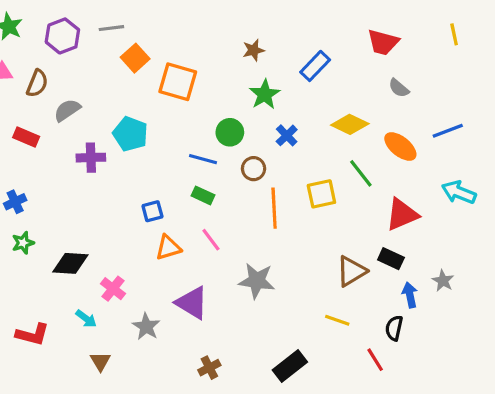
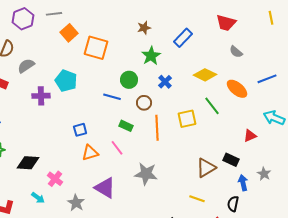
green rectangle: (203, 195) -> (126, 126), moved
red triangle: (402, 214) -> (250, 136), moved, size x0.6

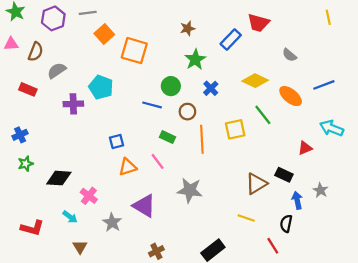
red trapezoid: (226, 23) -> (258, 23), moved

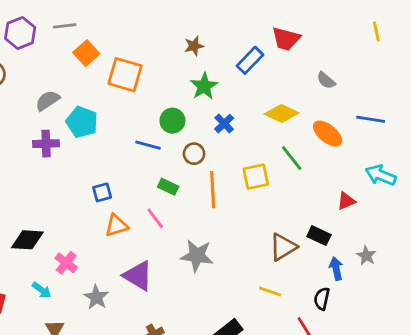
gray semicircle: (57, 71) -> (47, 101), moved
blue line: (324, 85) -> (371, 119), turned 30

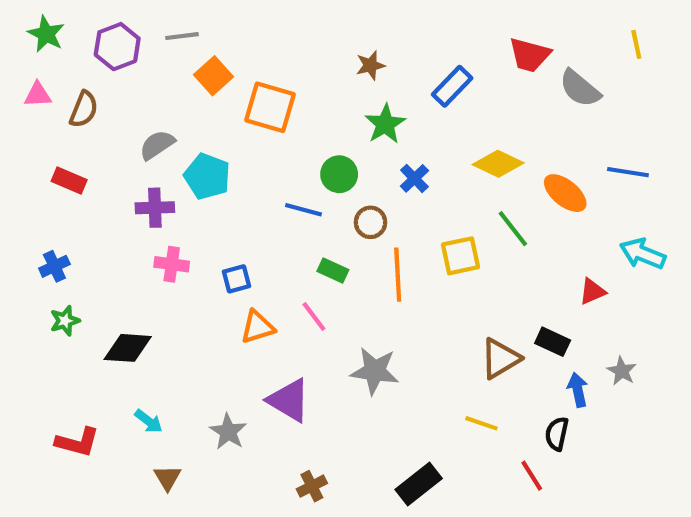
red trapezoid: (286, 39) -> (530, 55), moved
gray semicircle: (326, 80) -> (580, 88), moved, size x1.5
pink cross: (66, 263) -> (172, 264), moved, turned -30

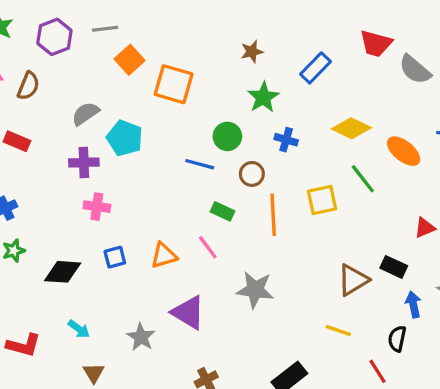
blue cross: (414, 178) -> (286, 140), turned -30
blue square: (237, 279) -> (115, 257), moved

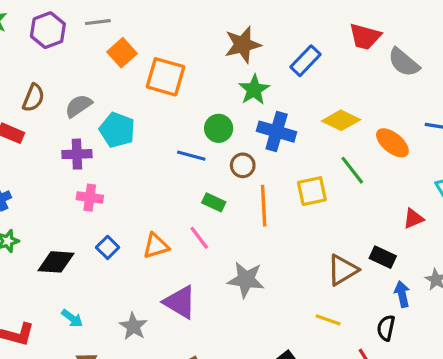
brown star: (252, 52) -> (243, 45), size x1.6
brown semicircle: (28, 86) -> (33, 98), moved
blue cross: (286, 140) -> (277, 132), size x1.6
blue square: (115, 257) -> (108, 247), turned -30

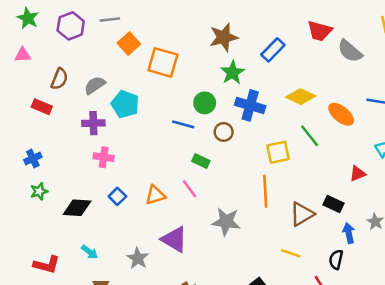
orange line: (264, 206) -> (265, 191), moved

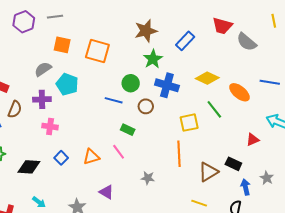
orange square: (129, 44) -> (62, 45), moved, turned -36
brown semicircle: (59, 79) -> (15, 109), moved
gray star: (226, 222) -> (148, 178), size x0.6
purple triangle: (174, 239) -> (106, 192), size x0.7

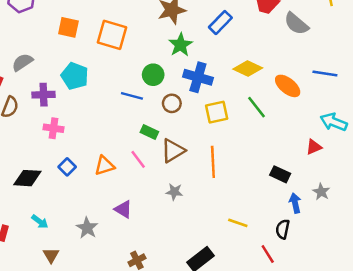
gray semicircle: (43, 69) -> (22, 62), moved
yellow square: (189, 123) -> (217, 112), moved
red triangle: (253, 140) -> (314, 147), moved
brown triangle: (208, 172) -> (173, 151), moved

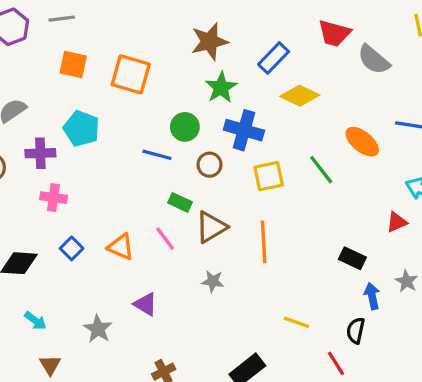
yellow diamond: (248, 68) -> (300, 96), moved
orange triangle: (105, 166) -> (121, 247), turned 40

